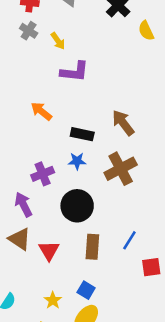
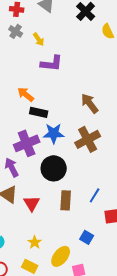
black rectangle: (82, 134) -> (39, 112), moved
blue star: (77, 161) -> (54, 133), size x1.5
purple cross: (43, 174) -> (27, 143), size x1.4
blue square: (86, 290) -> (87, 237), moved

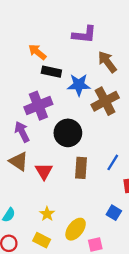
purple L-shape: (52, 63) -> (84, 35), moved
blue star: (54, 133) -> (79, 85), moved
blue square: (87, 237) -> (114, 213), moved

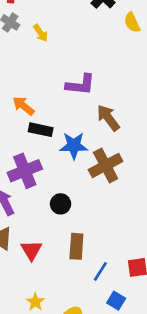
black circle: (68, 133) -> (61, 204), size x0.6
blue line: (113, 162) -> (100, 271), moved

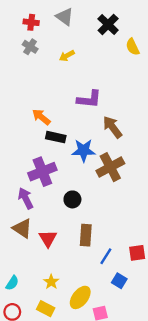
yellow arrow: (41, 33) -> (67, 56), moved, turned 96

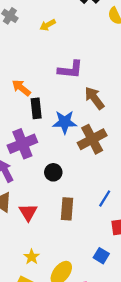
black rectangle: (56, 137) -> (36, 108), turned 72
blue line: (106, 256) -> (105, 199), moved

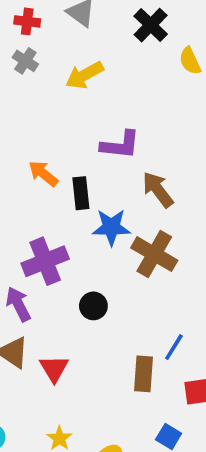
yellow arrow: (48, 25) -> (84, 75), size x1.5
black rectangle: (36, 108) -> (81, 193), moved
brown cross: (92, 139) -> (154, 254), turned -32
brown rectangle: (67, 209) -> (144, 374), moved

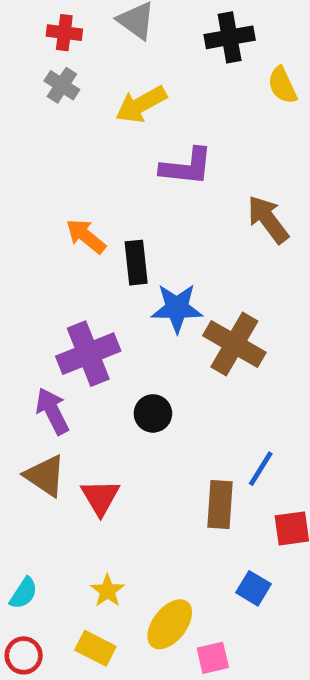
black cross: (151, 25) -> (230, 37), turned 36
purple L-shape: (120, 145) -> (186, 167), moved
brown arrow: (158, 190) -> (268, 219), moved

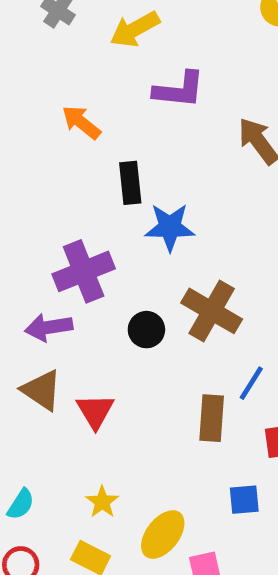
orange arrow: (86, 236) -> (81, 122), moved
brown cross: (234, 344) -> (212, 311), moved
purple arrow: (52, 411) -> (49, 327), turned -72
blue square: (254, 588) -> (244, 500), turned -36

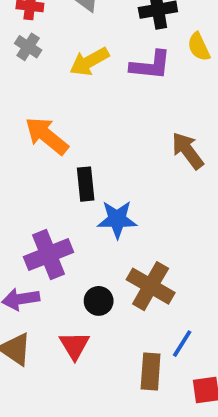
purple L-shape: (179, 90) -> (151, 65), moved
orange arrow: (81, 122) -> (47, 136), size x1.4
red triangle: (95, 411) -> (74, 345), moved

